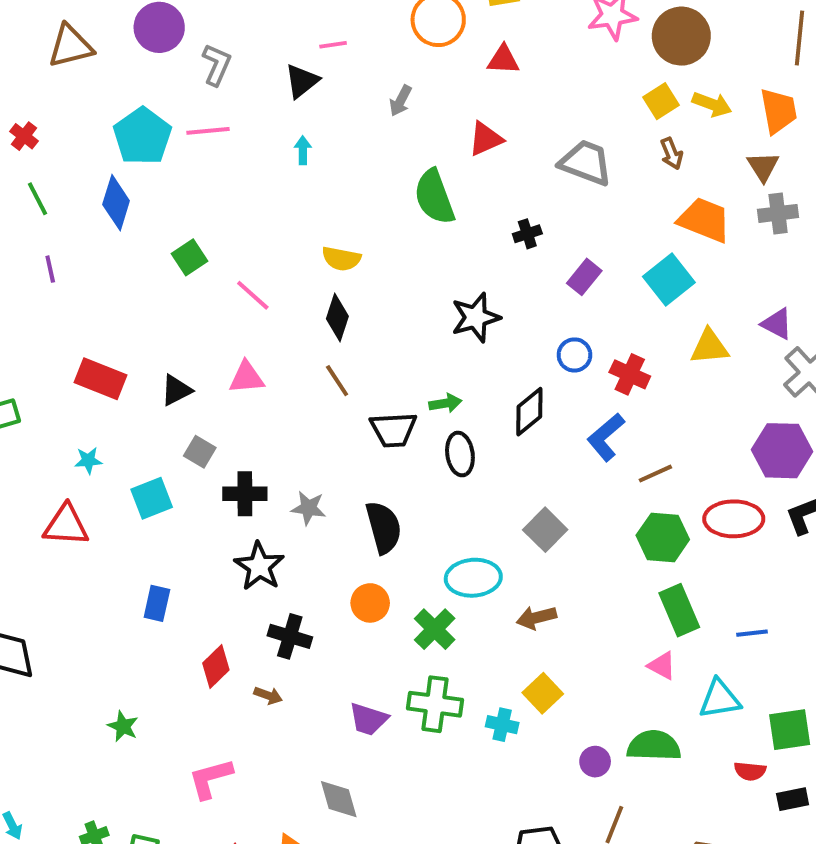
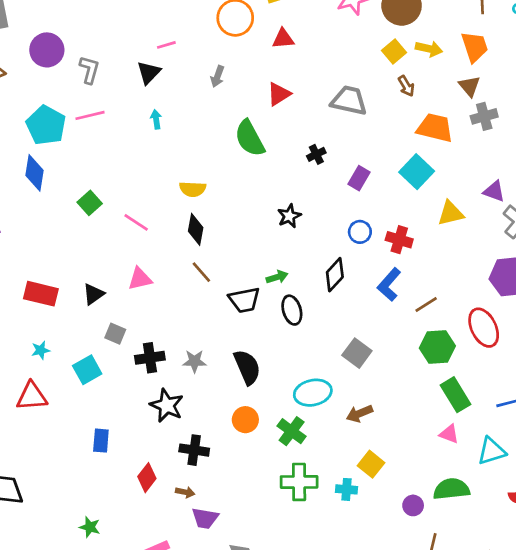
black star: (476, 317) -> (289, 216), size x0.7
red ellipse: (734, 519) -> (484, 328), turned 72
purple trapezoid: (368, 719) -> (205, 518), moved

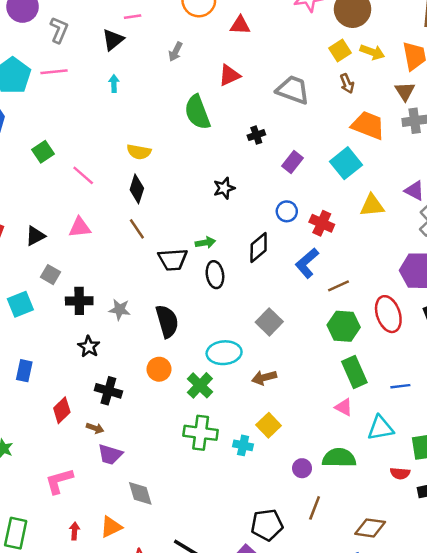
black star: (167, 405) -> (89, 347), size x0.7

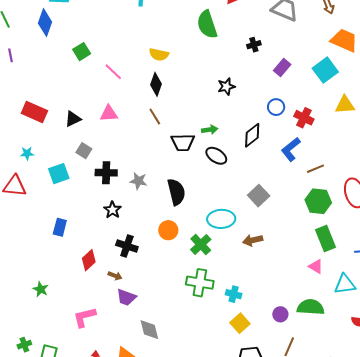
black ellipse: (215, 275) -> (216, 156), turned -50
yellow square: (269, 425) -> (240, 323), moved

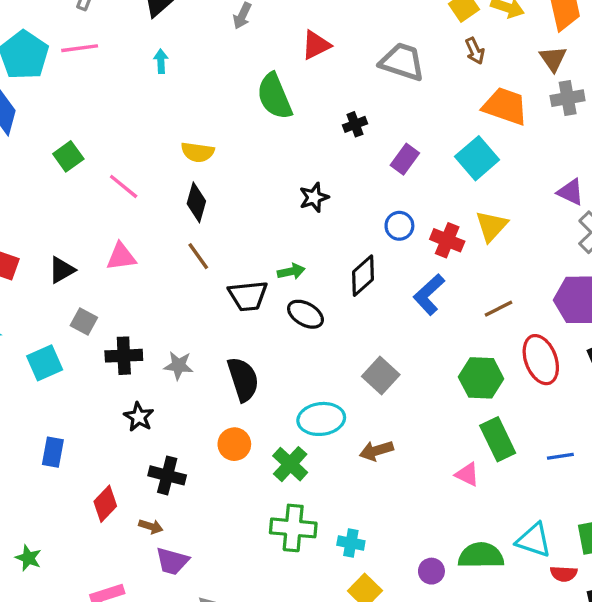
yellow triangle: (345, 105) -> (492, 226), moved, turned -40
brown line: (315, 169) -> (498, 309), moved
pink triangle: (316, 266) -> (467, 474), moved
cyan triangle: (345, 284) -> (534, 540), moved, turned 30

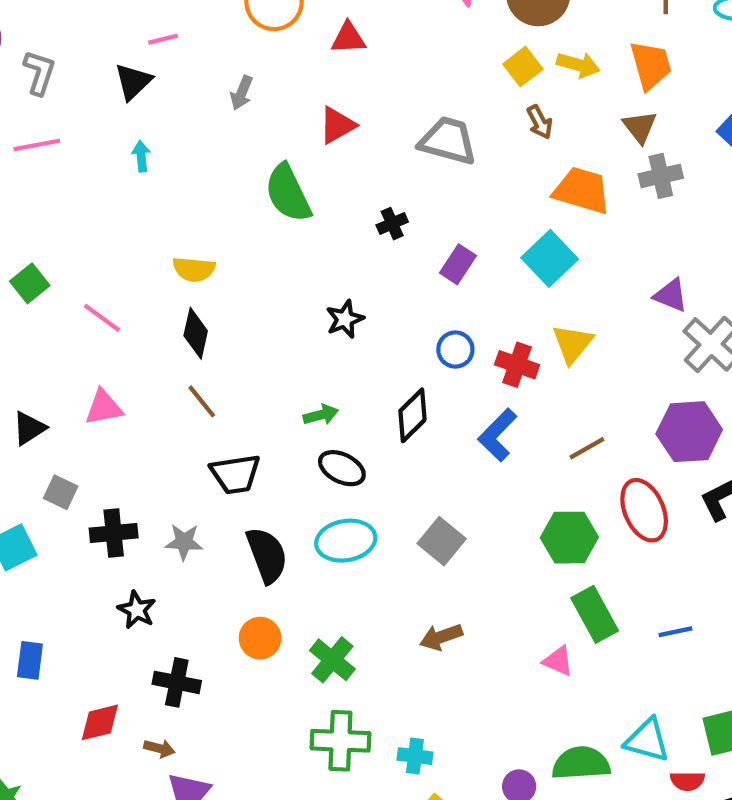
black trapezoid: (248, 296) -> (235, 474), moved
cyan ellipse: (321, 419) -> (346, 541), moved
red diamond: (105, 504) -> (100, 722), turned 36

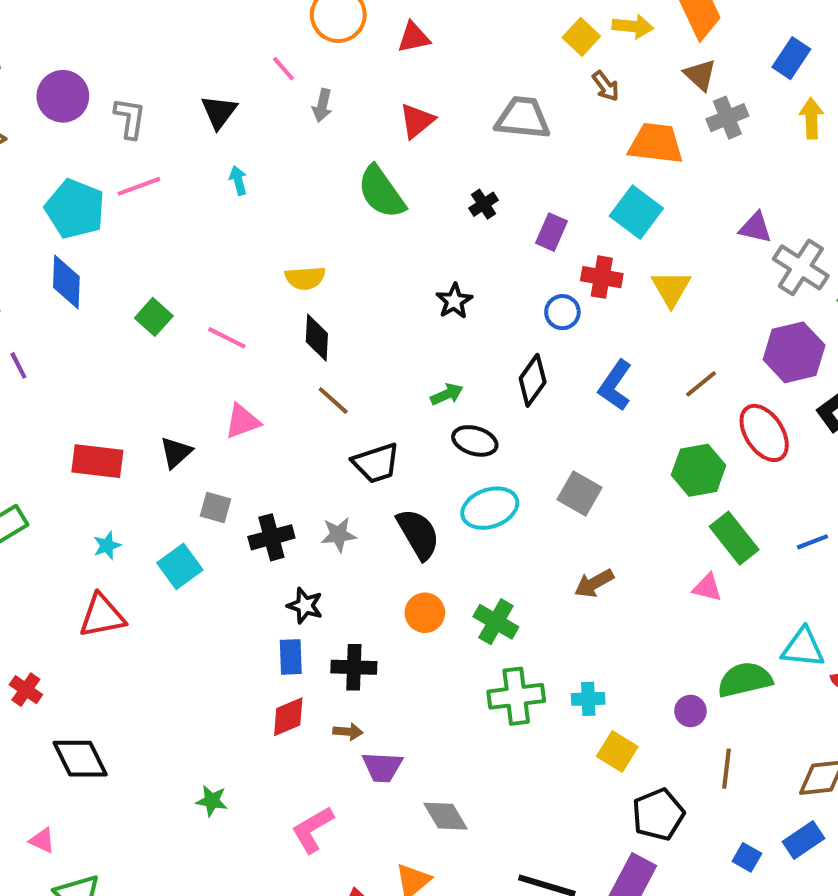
pink line: (163, 39) -> (284, 69), moved, turned 72
red cross: (517, 365) -> (602, 277), moved
blue rectangle: (30, 660) -> (291, 657), moved

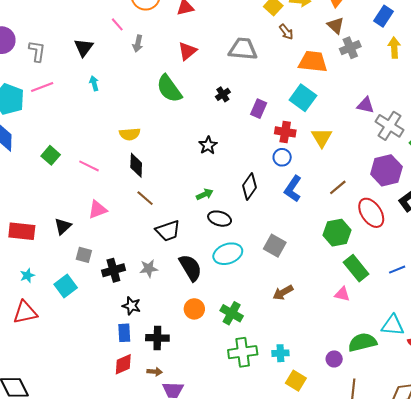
blue circle: (562, 312) -> (282, 157), moved

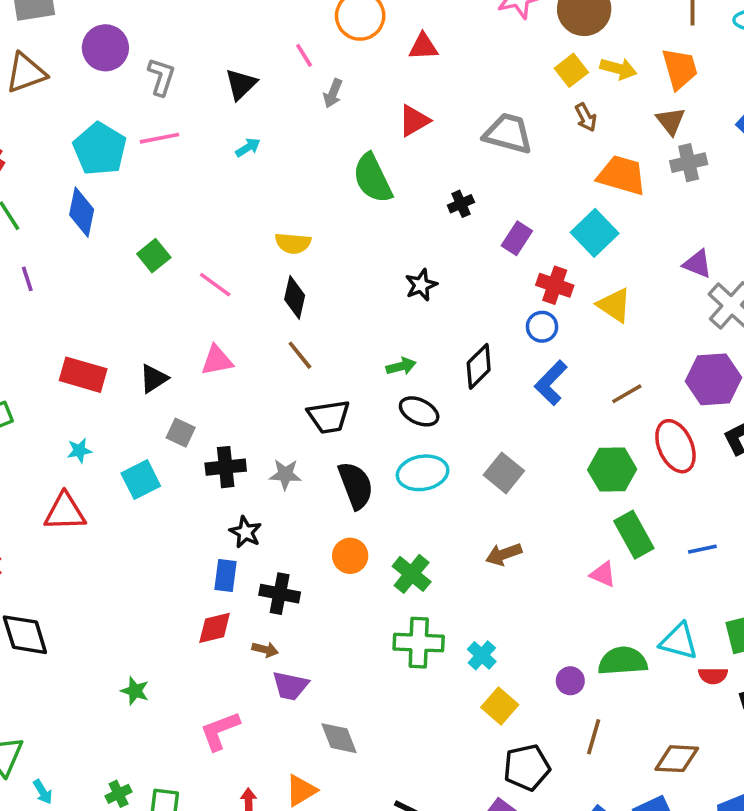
cyan arrow: (94, 83) -> (248, 147), turned 64
yellow triangle: (322, 138) -> (614, 305), turned -35
cyan cross: (280, 353) -> (482, 655), turned 35

